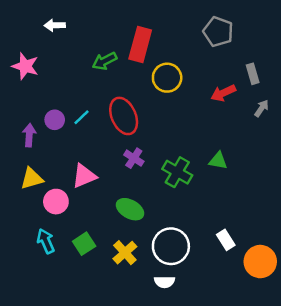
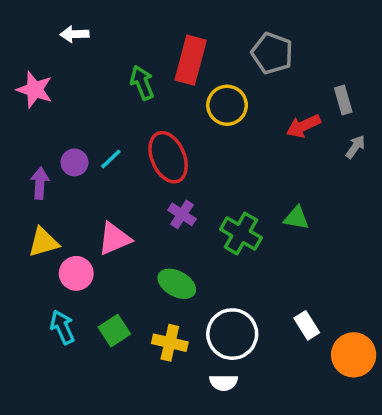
gray pentagon: (218, 32) -> (272, 53), moved
green arrow: (104, 61) -> (142, 83), turned 95
yellow cross: (125, 253) -> (170, 343), turned -35

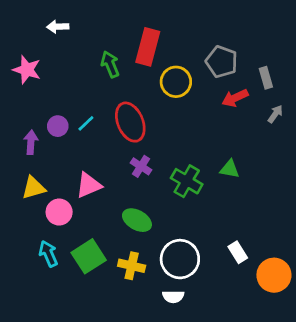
gray pentagon: (272, 53) -> (222, 62), moved
green square: (114, 331) -> (89, 256), size x1.4

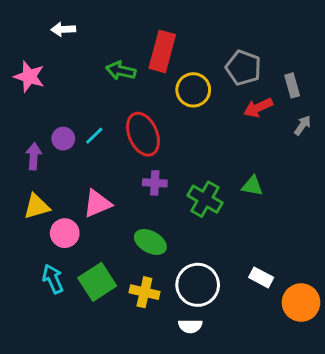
green arrow: (110, 64) -> (121, 71), turned -55
purple cross: (141, 166) -> (155, 183), turned -30
white rectangle: (238, 252) -> (261, 277), turned -30

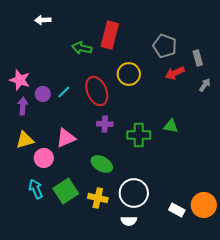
pink star: (29, 77) -> (20, 80), moved
yellow circle: (193, 90) -> (129, 74), moved
green cross: (205, 199) -> (139, 135), turned -30
white rectangle: (261, 277) -> (177, 210), moved

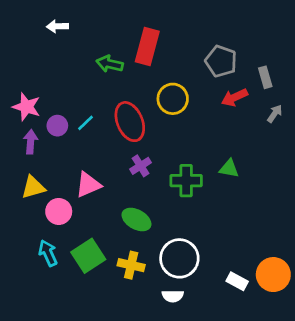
purple cross: (105, 124) -> (141, 166), turned -35

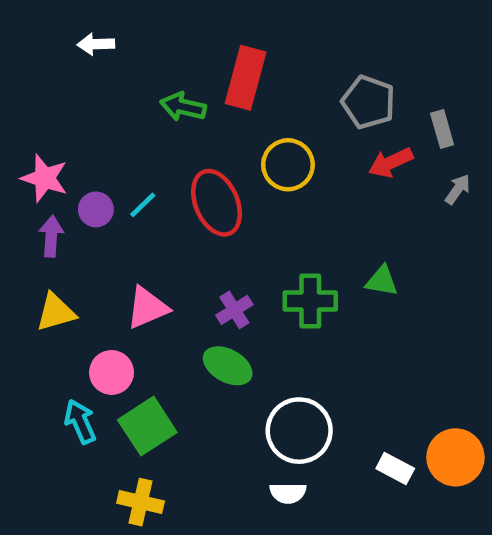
purple cross: (141, 166) -> (234, 310), moved
pink circle: (59, 211) -> (112, 372), moved
yellow cross: (131, 265) -> (141, 502), moved

